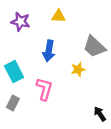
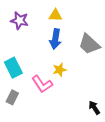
blue arrow: (49, 51) -> (55, 39), moved
yellow star: (78, 69) -> (59, 70), moved
pink L-shape: (44, 89) -> (42, 84), turned 130

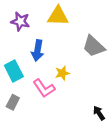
yellow triangle: (55, 15) -> (58, 16), size x1.5
blue arrow: (55, 39) -> (38, 51), moved

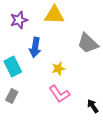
purple star: (20, 21) -> (19, 20), turned -30
pink L-shape: (44, 88) -> (59, 94), moved

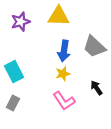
blue arrow: (35, 47) -> (64, 51), moved
black arrow: (93, 106) -> (96, 88), moved

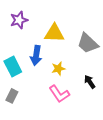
yellow triangle: (59, 16) -> (54, 33), moved
blue arrow: (64, 51) -> (36, 55), moved

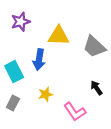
yellow star: (58, 69) -> (46, 94), moved
pink L-shape: (59, 94) -> (75, 112), moved

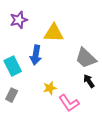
gray trapezoid: (94, 47) -> (86, 58), moved
yellow star: (46, 94) -> (50, 88), moved

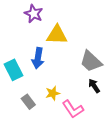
purple star: (19, 20) -> (34, 14), moved, turned -30
gray rectangle: (12, 95) -> (28, 102), moved, turned -64

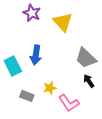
yellow triangle: (57, 35) -> (63, 22), moved, turned 45
gray rectangle: (28, 102) -> (27, 96), turned -32

